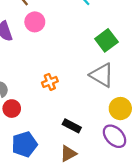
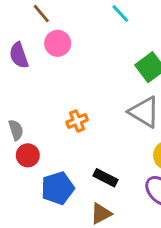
blue pentagon: (24, 144) -> (58, 188), moved

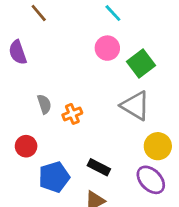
pink circle: (58, 43) -> (107, 48), moved
gray semicircle: (16, 130) -> (44, 104), moved

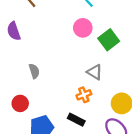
gray triangle: (135, 106) -> (95, 72), moved, size x0.7
orange cross: (72, 114) -> (84, 95), moved

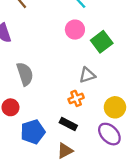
gray semicircle: (34, 71) -> (25, 74), size x1.5
gray triangle: (95, 72) -> (87, 75), turned -49

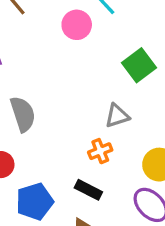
pink circle: (75, 30) -> (77, 25), moved

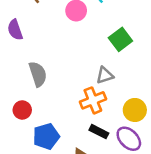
orange cross: (100, 151) -> (93, 100), size x1.5
black rectangle: (88, 190) -> (99, 132), moved

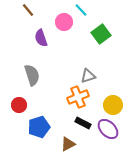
purple semicircle: (15, 30) -> (41, 38), moved
green square: (120, 39) -> (101, 34), moved

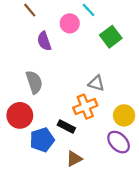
gray triangle: (88, 76) -> (96, 83), turned 35
red circle: (19, 105) -> (20, 115), size x1.5
black rectangle: (83, 123) -> (66, 127), moved

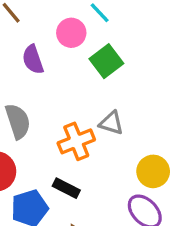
green square: (111, 37) -> (106, 61), moved
orange cross: (85, 107) -> (76, 141), moved

